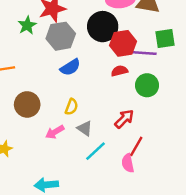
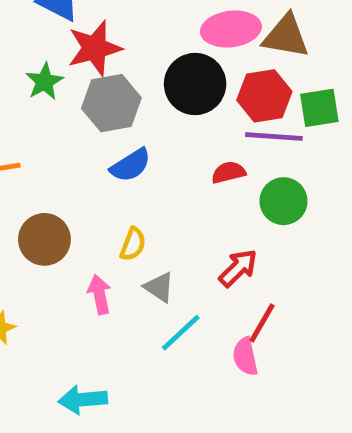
red hexagon: (123, 43) -> (264, 96), moved
pink arrow: (55, 132) -> (99, 294), turned 108

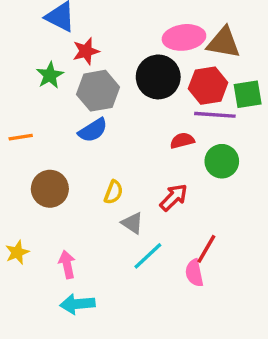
red star: (95, 48) -> (86, 51), size x0.7
blue semicircle: (131, 165) -> (93, 130), moved
red arrow: (238, 268) -> (174, 197), moved
pink arrow: (99, 294) -> (67, 264), moved

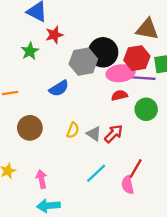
pink ellipse: (184, 37) -> (121, 73), moved
gray hexagon: (98, 91) -> (83, 62), moved
gray triangle: (132, 223) -> (94, 134), moved

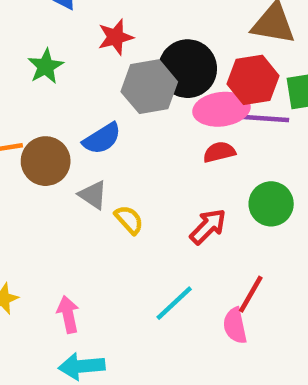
red star: (54, 35) -> (115, 37), moved
green circle: (146, 109) -> (271, 204), moved
brown circle: (30, 128) -> (46, 161), moved
yellow semicircle: (73, 130) -> (129, 220), turned -63
gray triangle: (94, 134) -> (93, 195), moved

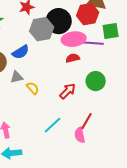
red hexagon: (253, 80) -> (88, 14), moved
gray triangle: (93, 195) -> (17, 77), turned -48

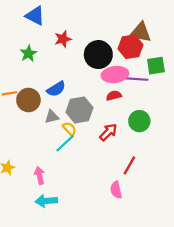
gray hexagon: (42, 29) -> (79, 110), moved
cyan line: (53, 125) -> (65, 143), moved
pink semicircle: (80, 135) -> (116, 190), moved

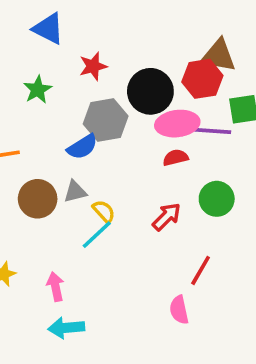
brown circle: (28, 100) -> (38, 199), moved
gray hexagon: (79, 110) -> (106, 120), moved

